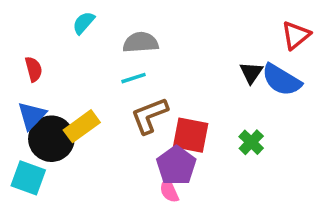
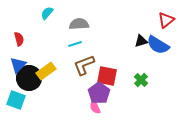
black triangle: (251, 73) -> (141, 41), turned 40

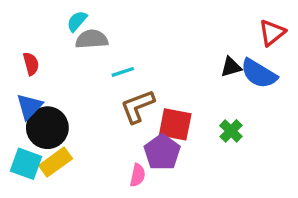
gray semicircle: (79, 24) -> (92, 39), moved
yellow rectangle: (46, 71) -> (56, 162), moved
pink semicircle: (95, 107) -> (138, 175), moved, turned -144

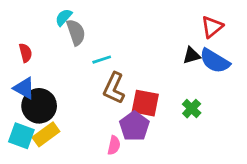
red triangle: (272, 33) -> (212, 27), moved
gray semicircle: (92, 39) -> (76, 32), turned 75
blue triangle: (29, 106) -> (24, 88), turned -45
brown L-shape: (138, 106) -> (114, 88), turned -44

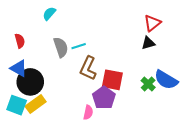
red triangle: (212, 27) -> (152, 23), moved
gray semicircle: (76, 32) -> (61, 47), moved
blue semicircle: (215, 61) -> (166, 80), moved

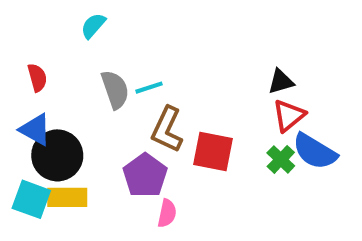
red triangle: (152, 23) -> (289, 116), moved
purple pentagon: (104, 98) -> (145, 175), moved
yellow rectangle: (36, 104) -> (67, 197), turned 36

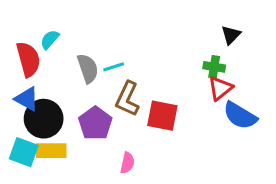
cyan semicircle: (93, 26) -> (50, 39), moved
red semicircle: (37, 78) -> (28, 59), size x1.6
black triangle: (281, 82) -> (231, 35), moved, turned -30
green cross: (281, 159) -> (214, 67), moved, turned -35
purple pentagon: (145, 175) -> (95, 123), moved

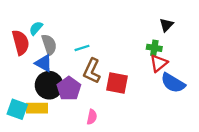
gray semicircle: (88, 68) -> (49, 45), moved
blue triangle: (27, 99) -> (44, 63), moved
black circle: (44, 119) -> (49, 85), moved

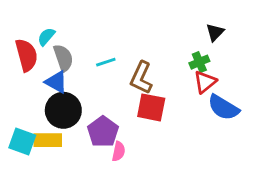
green cross: (154, 48) -> (199, 62), turned -32
brown L-shape: (92, 71) -> (141, 78), moved
purple pentagon: (69, 88) -> (103, 132), moved

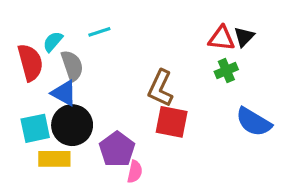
cyan line: (106, 62) -> (99, 32), moved
red triangle: (205, 82) -> (222, 38), moved, turned 45
cyan square: (22, 141) -> (35, 128), moved, turned -32

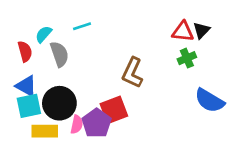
red semicircle: (30, 62) -> (25, 51), size x0.7
blue triangle: (64, 93) -> (26, 86), moved
red square: (172, 122) -> (114, 110), moved, turned -32
pink semicircle: (135, 172) -> (77, 124), moved

